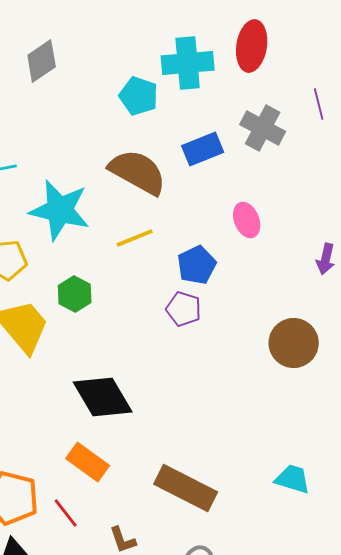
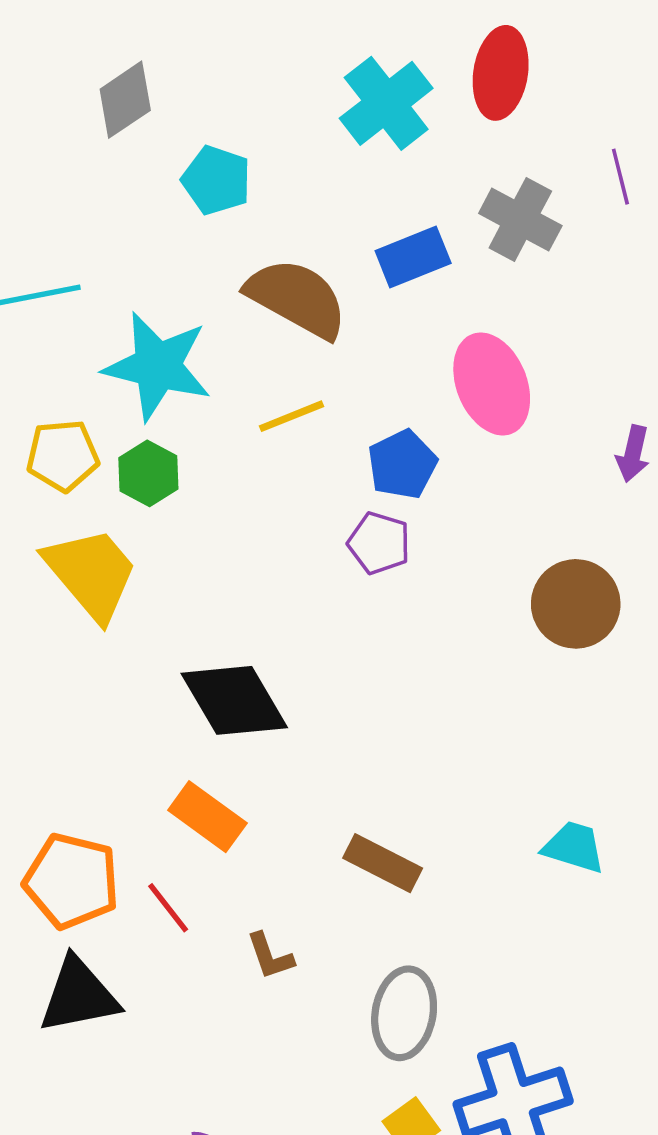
cyan cross: (188, 63) -> (386, 103), turned -33
cyan pentagon: (139, 96) -> (216, 180), moved
pink ellipse: (247, 220) -> (492, 384), size x1.6
green hexagon: (75, 294) -> (148, 473), moved
brown rectangle: (186, 488) -> (383, 863), size x0.7

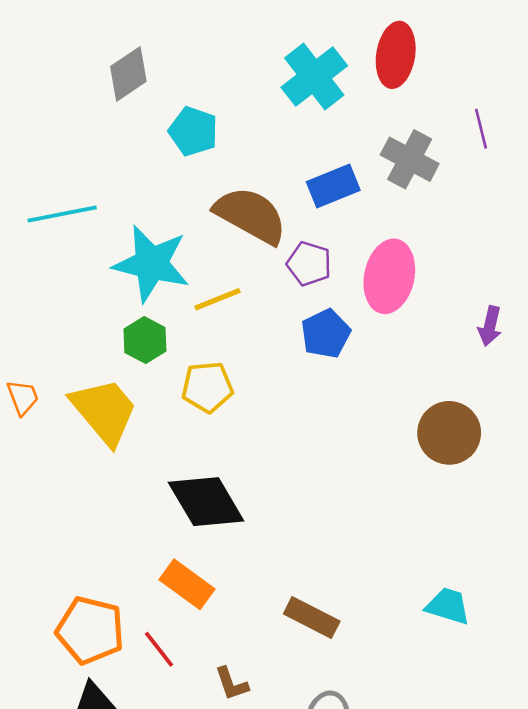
pink ellipse: (492, 384) -> (389, 276), turned 34
yellow line: (291, 416) -> (218, 299), moved
yellow pentagon: (63, 455) -> (207, 387), moved
purple pentagon: (379, 543) -> (309, 264), moved

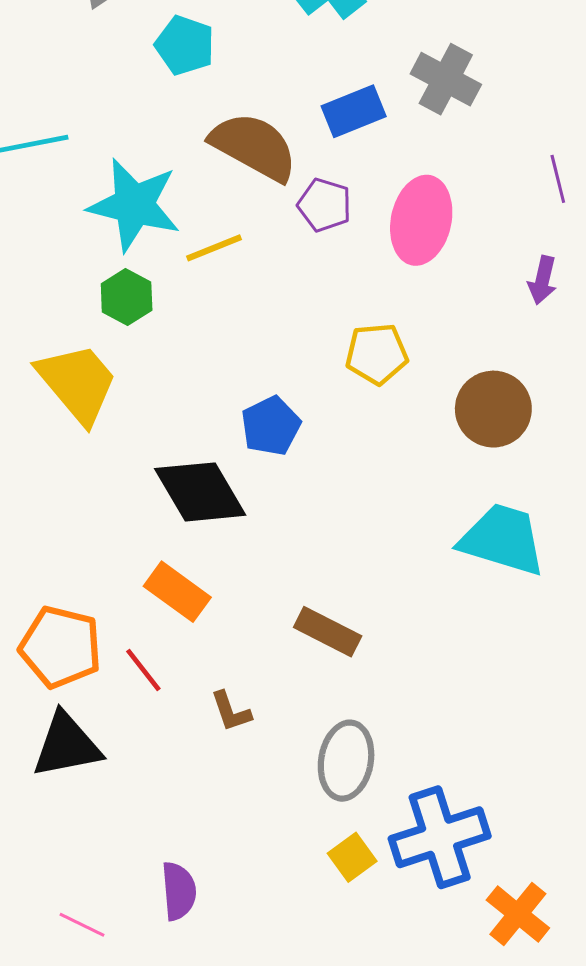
purple line: (481, 129) -> (558, 179), moved
blue pentagon: (326, 334) -> (271, 426), moved
yellow pentagon: (207, 387) -> (377, 354), moved
cyan trapezoid: (448, 606) -> (503, 540), moved, size x1.6

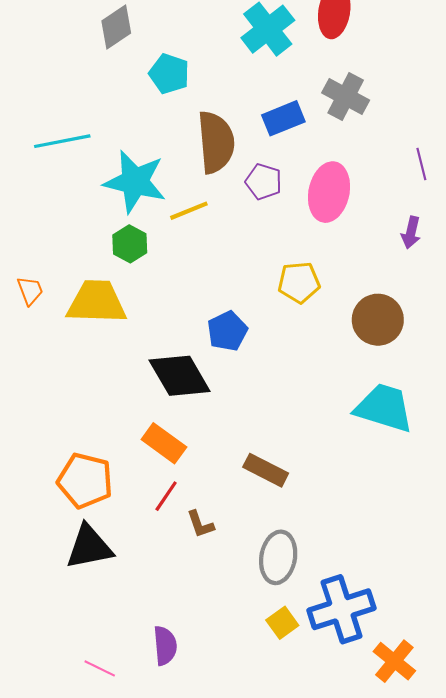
brown semicircle: (254, 147) -> (216, 142), turned 56
yellow trapezoid: (77, 383) -> (97, 302), turned -48
red line: (143, 670) -> (166, 496), moved, turned 72

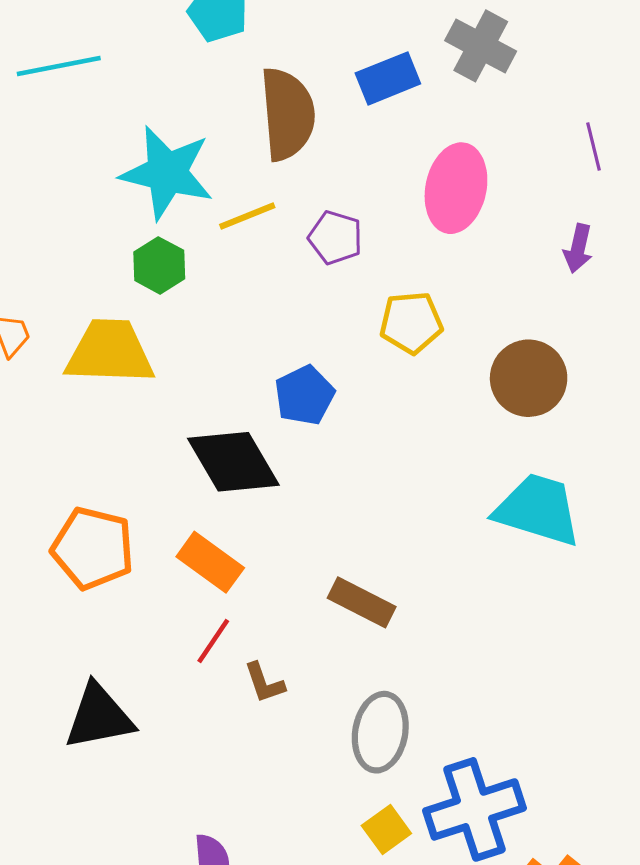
cyan line: (62, 141) -> (59, 66), moved
purple pentagon: (264, 182) -> (335, 238), moved
orange pentagon: (85, 481) -> (93, 548), moved

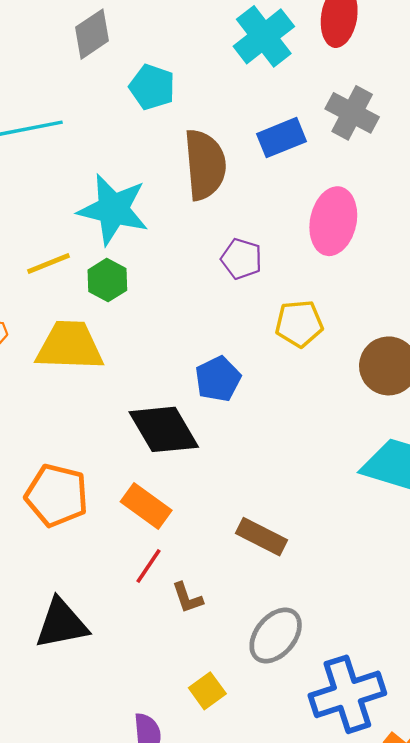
yellow line: (247, 216) -> (48, 264), moved
gray ellipse: (380, 732) -> (276, 635), turned 30
yellow square: (386, 830) -> (207, 691), moved

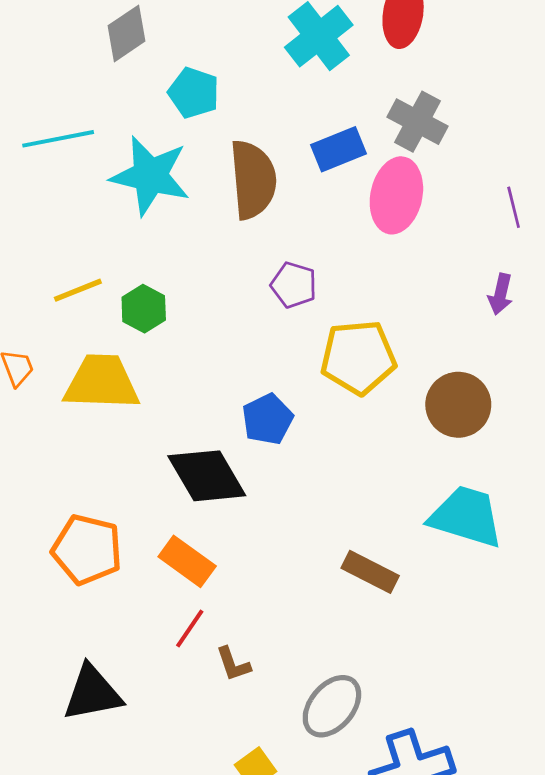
cyan star: (113, 209) -> (150, 176), moved
pink ellipse: (333, 221) -> (396, 195), moved
yellow pentagon: (299, 324) -> (358, 357), size x1.4
brown rectangle: (261, 537) -> (370, 572), moved

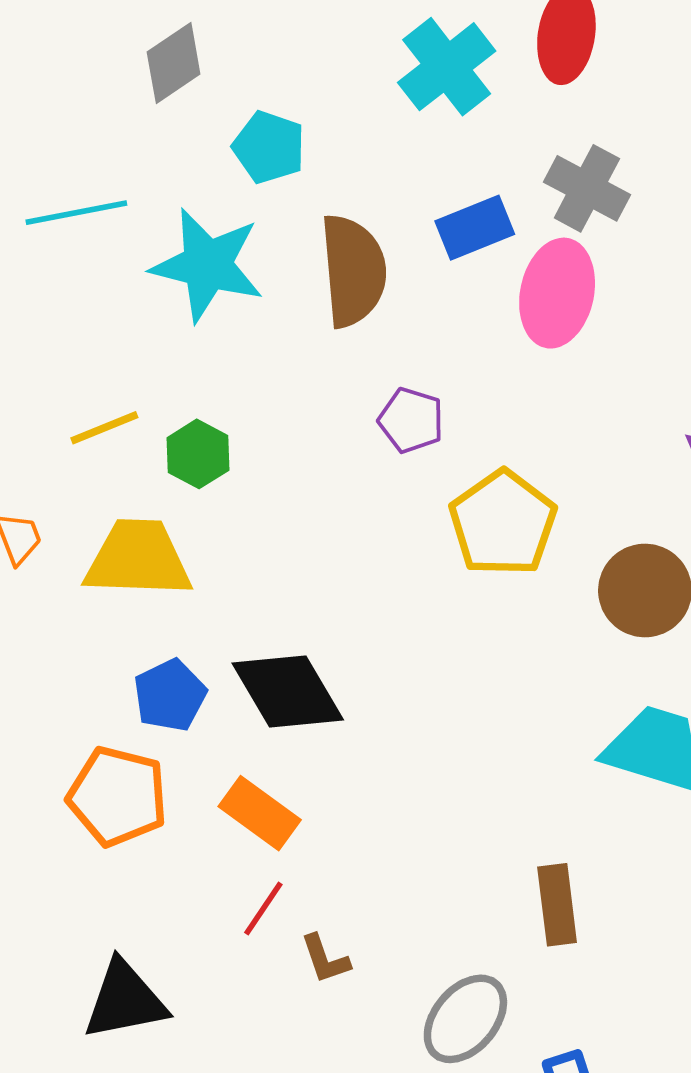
yellow pentagon: (358, 357) -> (503, 523), turned -30
blue pentagon: (267, 419) -> (170, 695), moved
brown rectangle: (370, 572) -> (557, 905), moved, turned 56

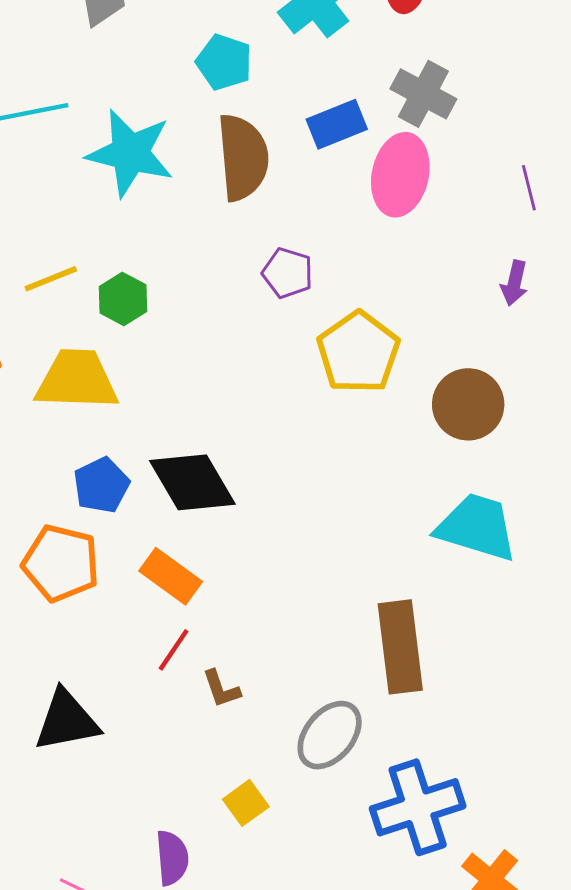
cyan pentagon: (269, 147) -> (224, 62), moved
brown rectangle: (557, 905) -> (400, 647), size x1.5

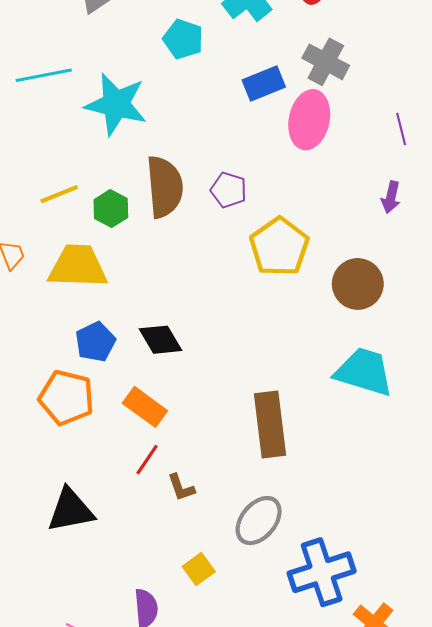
brown semicircle: (243, 157) -> (165, 187), moved
black diamond: (192, 482) -> (160, 340), size x0.7
brown rectangle: (400, 647) -> (270, 424), moved

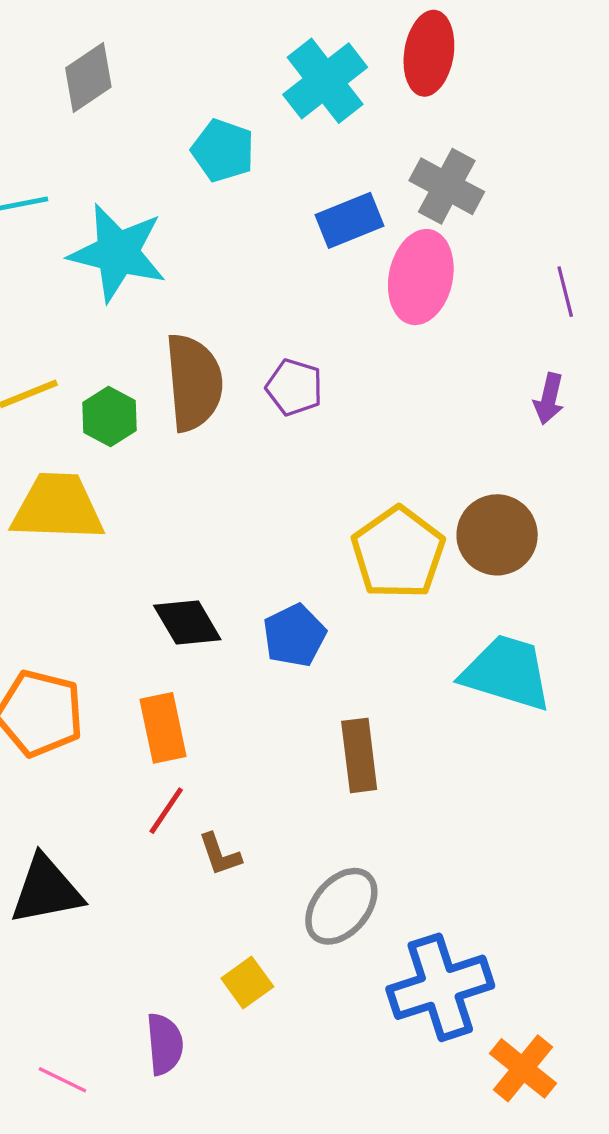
yellow pentagon: (279, 247) -> (398, 553), moved
blue pentagon: (95, 342) -> (294, 635), moved
orange rectangle: (145, 407) -> (163, 728), turned 42
brown rectangle: (270, 424) -> (359, 755), size x0.7

